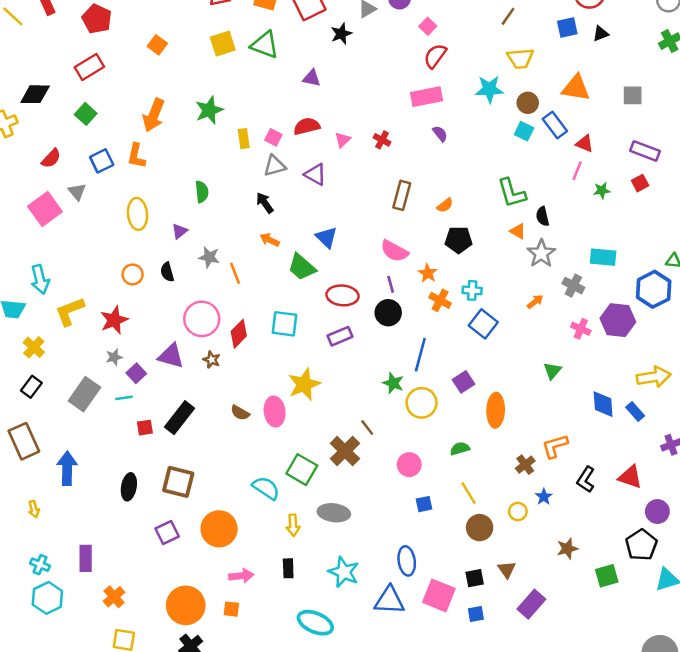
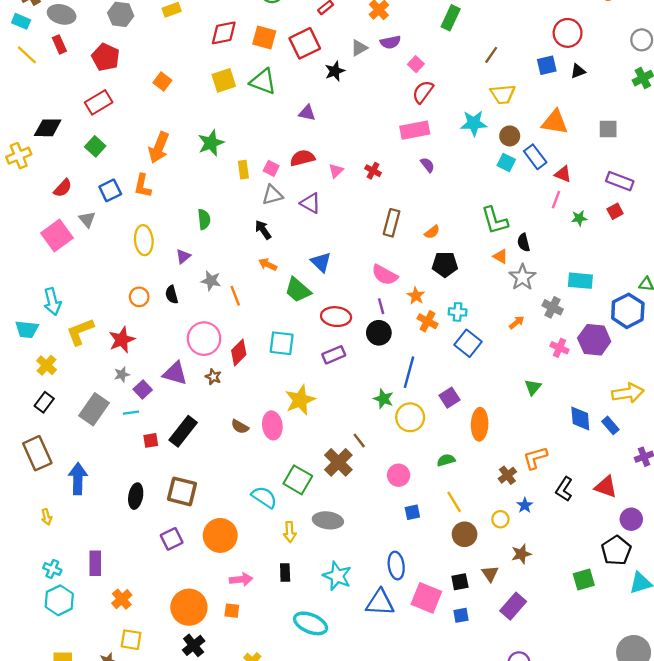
brown star: (567, 549) -> (521, 554), moved

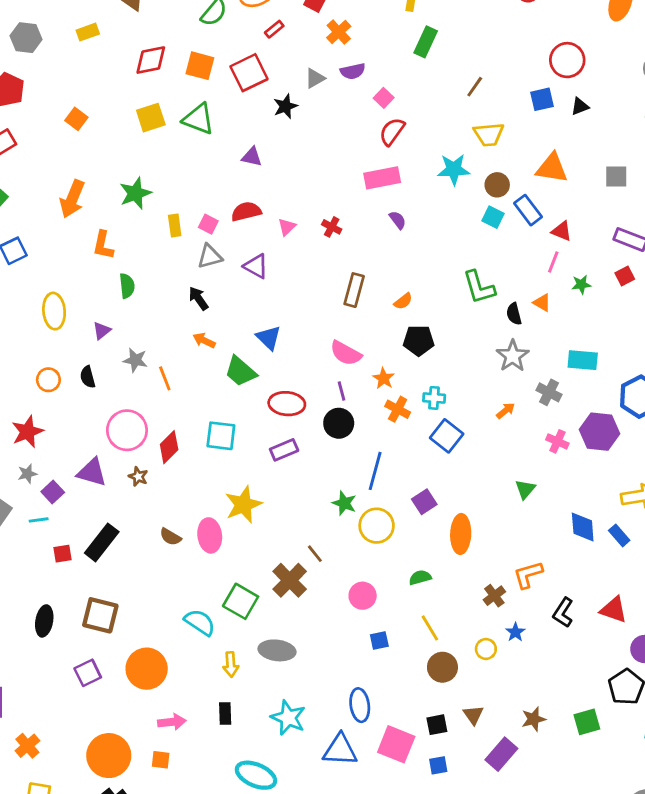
orange L-shape: (143, 186) -> (103, 245), moved
orange triangle: (500, 256) -> (542, 303), moved
brown star: (521, 554) -> (534, 719), moved

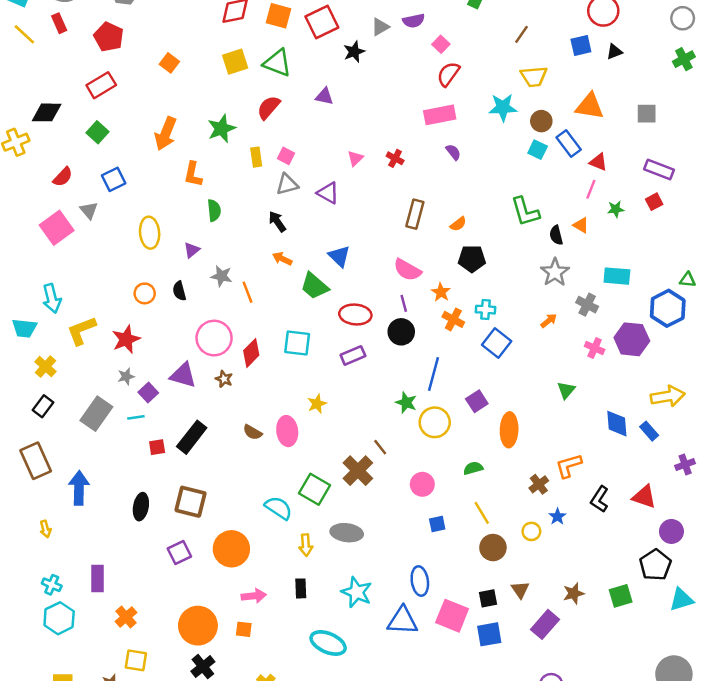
red semicircle: (246, 212) -> (269, 107), moved, turned -35
yellow star: (243, 505) -> (317, 404), size x0.6
blue square: (438, 765) -> (489, 634), size x1.5

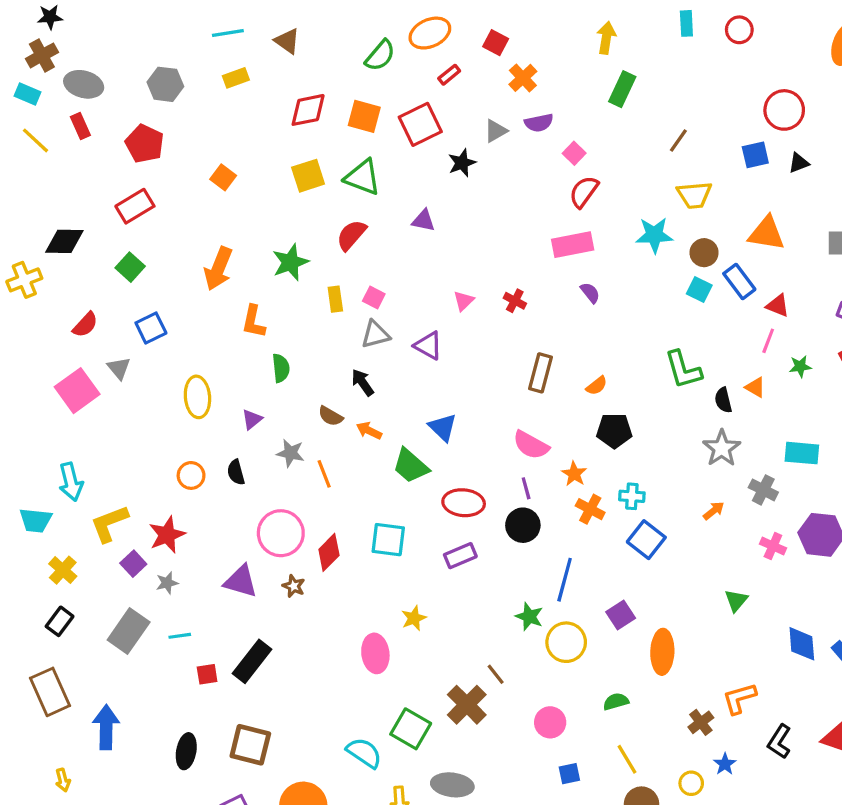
purple square: (148, 393) -> (133, 564), moved
brown semicircle: (252, 432) -> (331, 416), moved

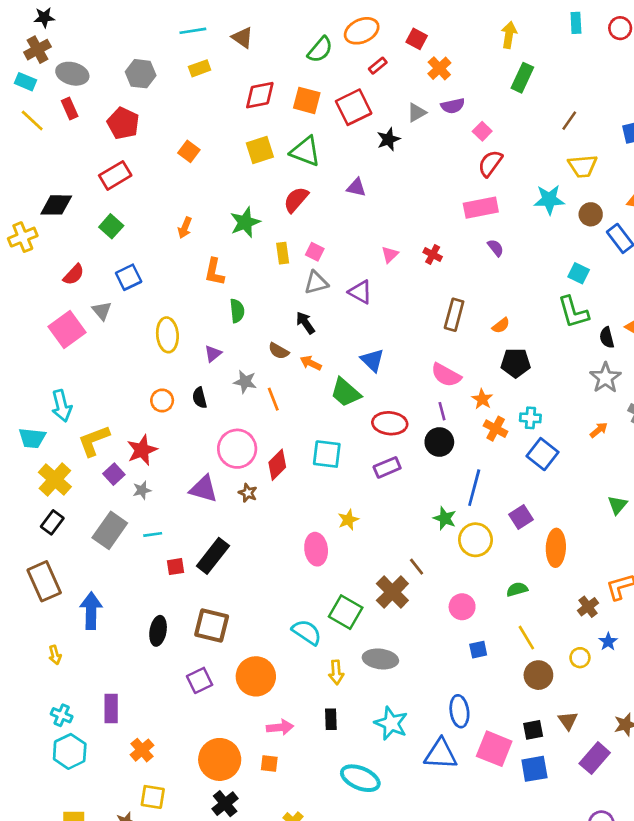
orange arrow: (218, 269) -> (185, 228), size x0.6
cyan square: (699, 290) -> (579, 273), moved
yellow cross: (63, 570) -> (55, 480), size x1.4

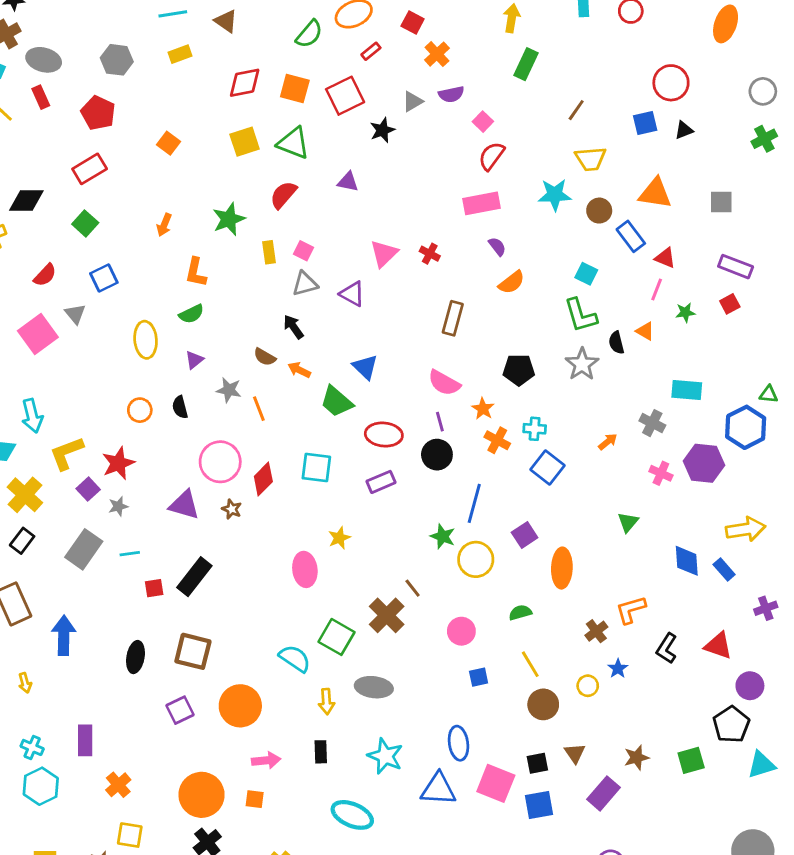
pink triangle: (390, 254) -> (384, 254), size x1.5
green semicircle: (237, 311) -> (191, 314), moved, turned 70
orange semicircle: (501, 325) -> (512, 282), moved, size x1.4
gray star: (605, 378) -> (582, 364), moved

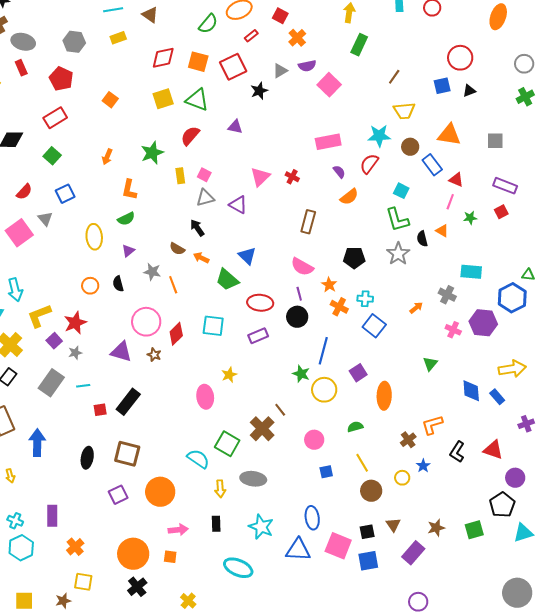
pink square: (483, 122) -> (329, 85), size x1.6
red semicircle: (492, 156) -> (369, 164), moved

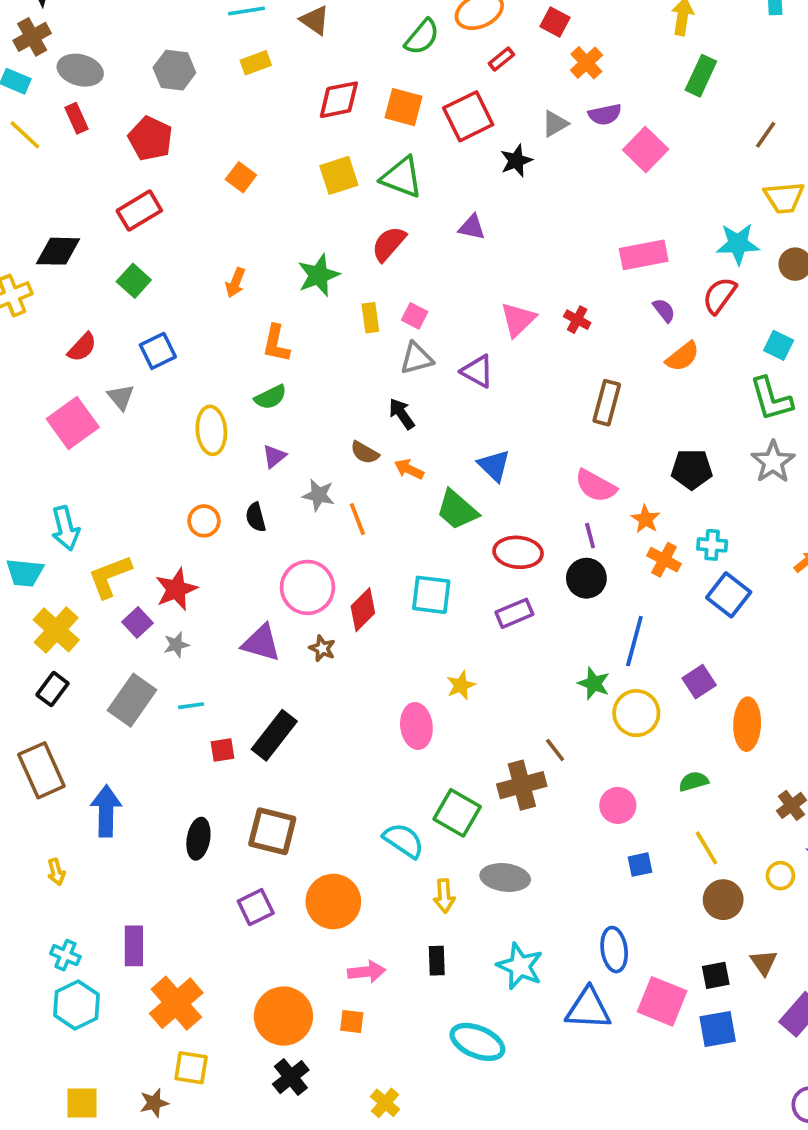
brown cross: (262, 429) -> (522, 785), turned 30
orange cross: (75, 547) -> (176, 1003), size x1.6

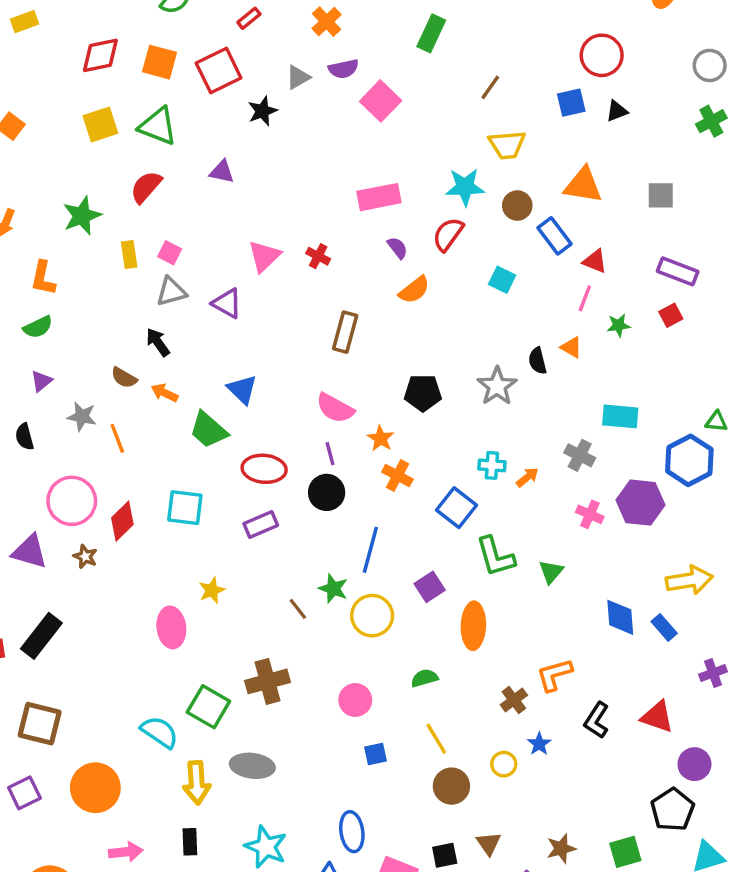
green L-shape: (771, 399) -> (495, 557), moved
cyan cross: (712, 545) -> (492, 465), moved
brown line: (555, 750) -> (298, 609), moved
yellow arrow: (444, 896) -> (197, 783), size x1.4

